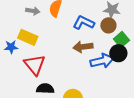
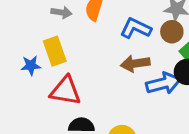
yellow rectangle: (28, 37) -> (55, 51), turned 48
red triangle: (35, 65) -> (66, 91), turned -40

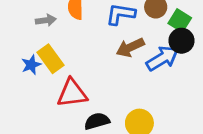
blue star: (31, 65) -> (31, 65), moved

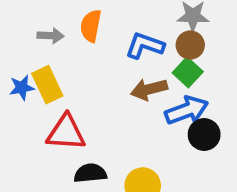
green square: (180, 21) -> (188, 72), moved
black circle: (181, 41) -> (204, 135), moved

